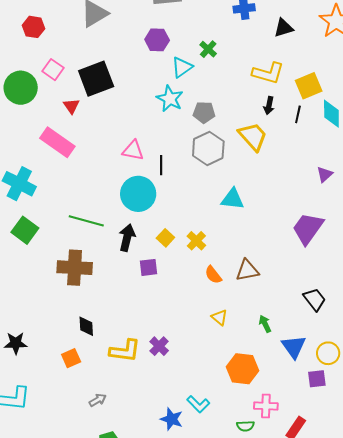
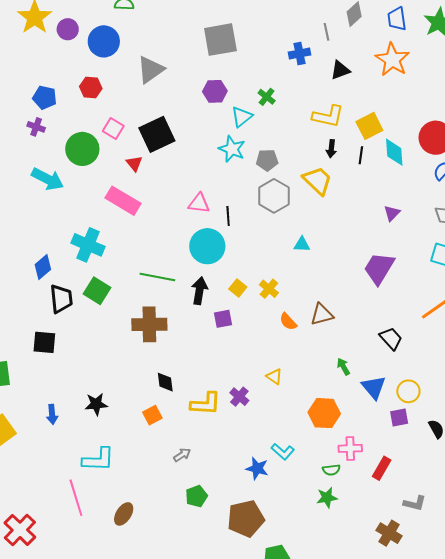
cyan triangle: (233, 199) -> (302, 244), size x0.7
yellow triangle: (219, 317) -> (274, 377), moved

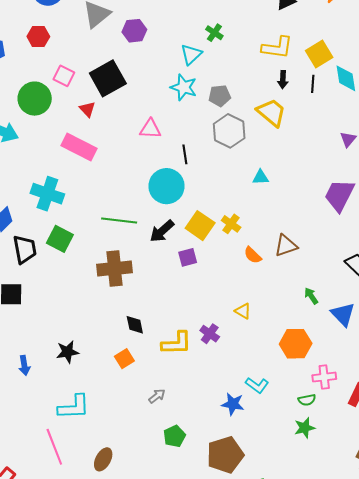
purple hexagon: (215, 91) -> (134, 31), moved
pink triangle: (199, 203) -> (150, 129), moved
yellow square: (238, 288) -> (200, 226), size x1.6
black arrow: (199, 291) -> (162, 231), turned -136

